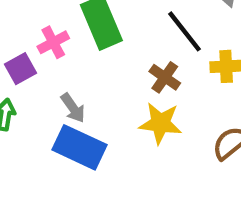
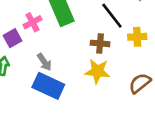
brown cross: (165, 77) -> (100, 43), turned -30

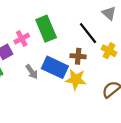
yellow cross: (137, 37) -> (109, 51), turned 32
blue rectangle: (48, 86) -> (55, 67), moved

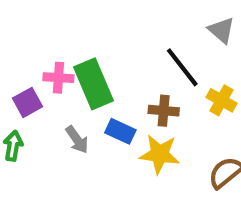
green rectangle: (46, 29) -> (94, 84), moved
pink cross: (22, 39) -> (58, 78), turned 32
blue rectangle: (55, 67) -> (120, 131), size x0.6

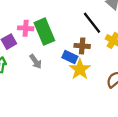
blue rectangle: (120, 131) -> (70, 57), moved
yellow star: (160, 154) -> (80, 69), turned 30

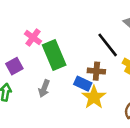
pink cross: (26, 28) -> (33, 37), moved, turned 32
gray arrow: (36, 61) -> (44, 89), turned 56

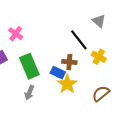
green rectangle: (54, 55) -> (29, 66), moved
gray arrow: (44, 89) -> (29, 93), moved

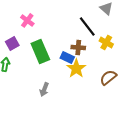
gray arrow: (29, 93) -> (44, 89), moved

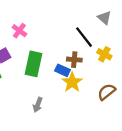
green rectangle: (40, 51) -> (33, 64), turned 35

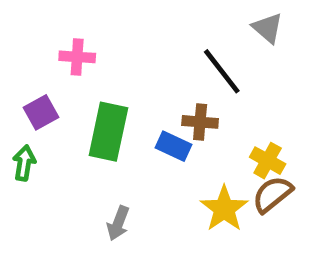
pink cross: (19, 31) -> (77, 57), turned -32
yellow cross: (104, 54) -> (268, 161), moved
yellow star: (72, 82) -> (224, 209), moved

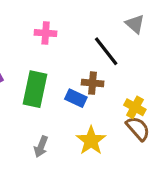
pink cross: (77, 57) -> (46, 33), moved
brown semicircle: (272, 194) -> (138, 128), turned 88
yellow star: (224, 209) -> (91, 141), moved

